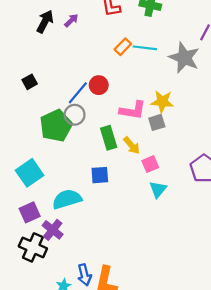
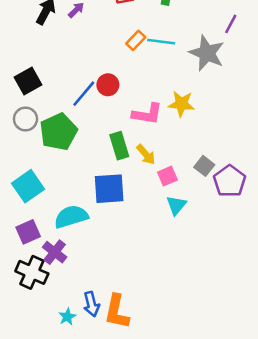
black square: (30, 82) -> (28, 81), size x1.5
gray circle: (75, 115) -> (25, 119), moved
gray square: (157, 122) -> (204, 166), moved, turned -35
blue square: (100, 175) -> (109, 189), size x1.5

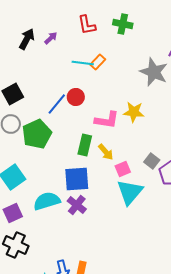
cyan line: (161, 42) -> (83, 63), moved
green rectangle: (119, 146) -> (85, 145), turned 30
cyan triangle: (176, 205) -> (130, 192), size x1.6
purple cross: (55, 252) -> (77, 205), moved

